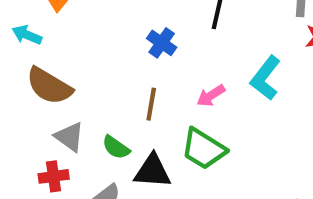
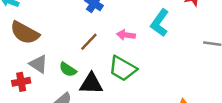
pink arrow: (211, 96) -> (126, 35), turned 42
brown line: (151, 104) -> (89, 42), turned 36
red cross: (54, 176) -> (21, 82), moved

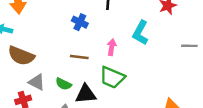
pink arrow: (126, 35) -> (112, 47), turned 98
brown line: (89, 42) -> (79, 57), turned 60

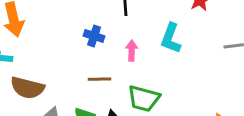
pink arrow: (112, 47) -> (132, 51), moved

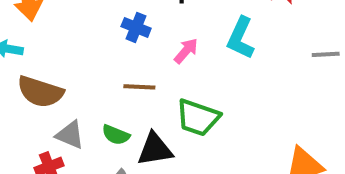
pink arrow: (132, 51) -> (186, 51), turned 36

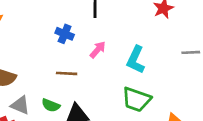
cyan L-shape: (241, 38) -> (136, 60), moved
green trapezoid: (198, 118) -> (136, 99), moved

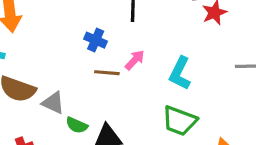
brown line: (67, 73) -> (107, 73), moved
gray triangle: (20, 105) -> (53, 103), moved

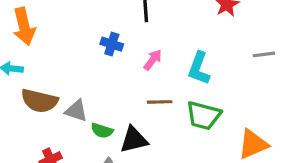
brown line: (107, 73) -> (160, 102), moved

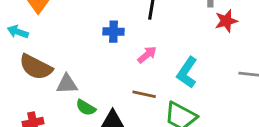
blue cross: (112, 44) -> (114, 32), turned -30
gray triangle: (76, 111) -> (67, 84), turned -35

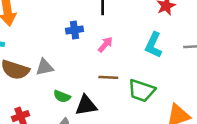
cyan L-shape: (187, 72) -> (153, 45), moved
gray triangle: (67, 84) -> (44, 67), moved

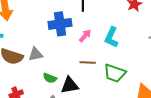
blue cross: (74, 30) -> (60, 24), size x1.6
cyan L-shape: (153, 45) -> (111, 37), moved

